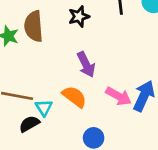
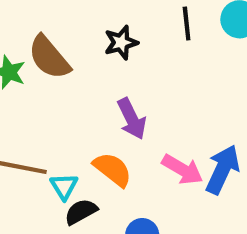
brown semicircle: (34, 26) -> (49, 57), turned -36
black semicircle: (29, 124) -> (81, 212), moved

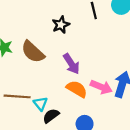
brown semicircle: (49, 57) -> (33, 52), moved
orange semicircle: (113, 169) -> (77, 89), moved

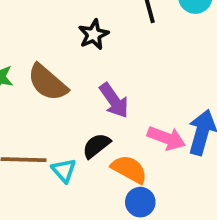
orange semicircle: (77, 89) -> (129, 169), moved
black semicircle: (51, 116) -> (96, 146), moved

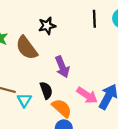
black star: (94, 35) -> (47, 26), moved
black semicircle: (96, 146) -> (46, 90), turned 96

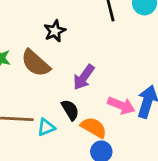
purple arrow: (62, 67) -> (84, 77), turned 70
cyan triangle: (24, 100) -> (46, 127), turned 48

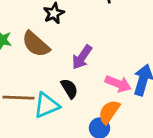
cyan triangle: (46, 127) -> (47, 105), size x1.5
orange semicircle: (94, 128) -> (109, 112), moved, turned -85

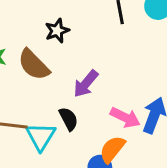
cyan triangle: (47, 105) -> (41, 136), turned -40

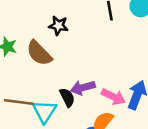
black star: (57, 31) -> (58, 26), turned 30
purple arrow: (86, 84) -> (83, 88), moved, turned 35

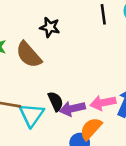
purple arrow: (83, 88) -> (72, 109), moved
pink arrow: (113, 97) -> (103, 103), turned 140

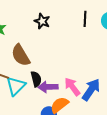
brown semicircle: (29, 55) -> (21, 55), moved
pink arrow: (103, 103) -> (72, 87), turned 54

